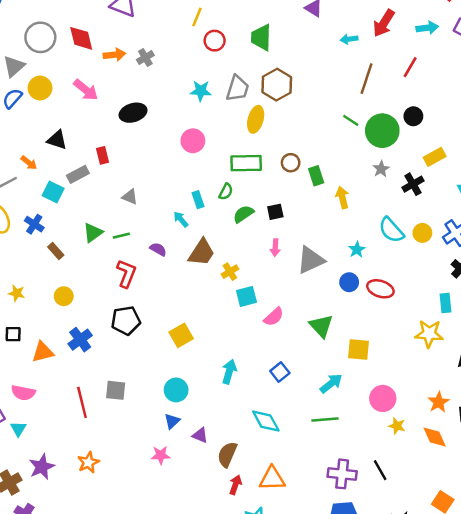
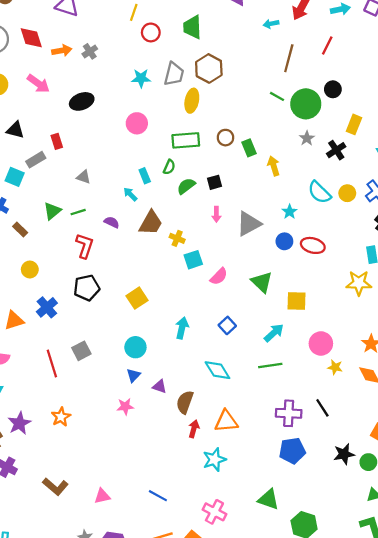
yellow rectangle: (435, 157) -> (354, 124), turned -36
yellow cross: (230, 272) -> (177, 238), turned -32
gray square: (116, 390) -> (81, 351), turned -30

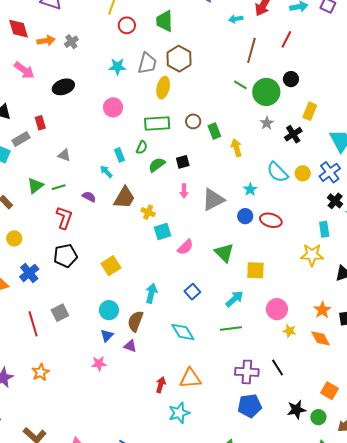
brown semicircle: (185, 402) -> (135, 321), moved

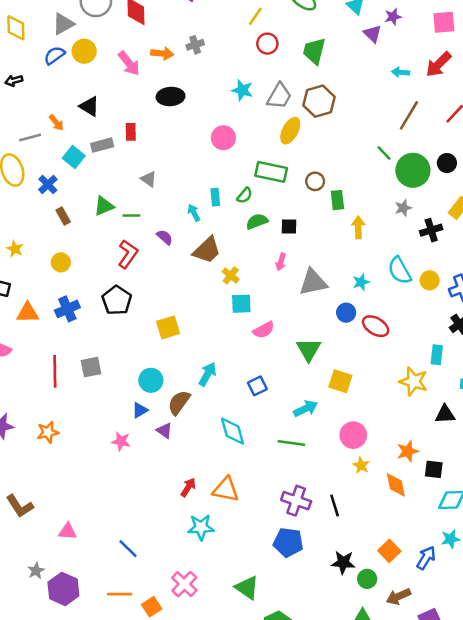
orange arrow: (46, 41) -> (162, 53), moved
black pentagon: (66, 256) -> (117, 300), turned 30

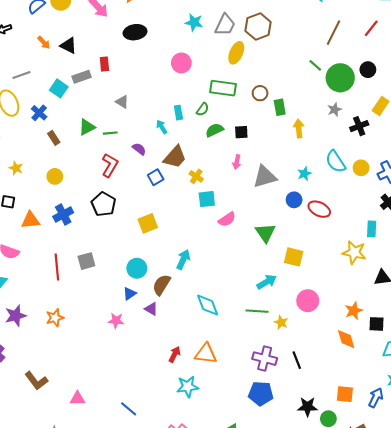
orange arrow: (56, 123) -> (44, 43), moved
blue square: (257, 386) -> (156, 177), moved
yellow star: (361, 465) -> (281, 322), moved
orange square: (389, 551) -> (345, 394), turned -36

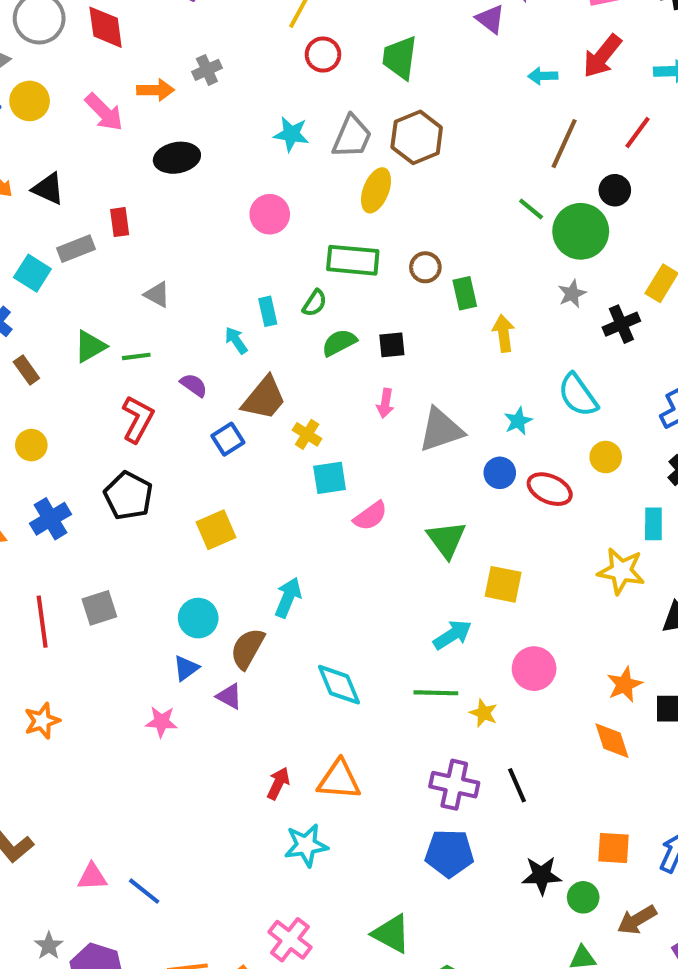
black circle: (368, 70) -> (615, 190), moved
yellow circle: (361, 168) -> (606, 457), moved
blue line: (129, 409) -> (144, 891), moved

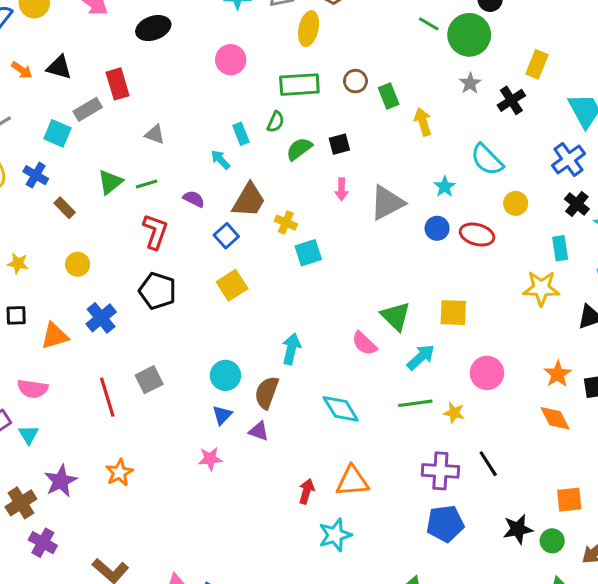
red rectangle: (120, 222) -> (118, 84), size x1.4
pink semicircle: (370, 516) -> (364, 343), moved, turned 88
yellow square: (216, 530) -> (232, 285), moved
green triangle: (446, 539) -> (396, 316), moved

